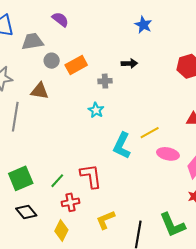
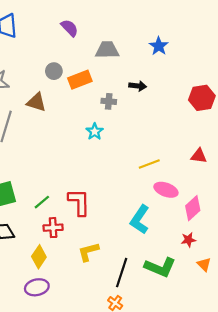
gray trapezoid: (32, 41) -> (107, 50), moved
cyan L-shape: (122, 146) -> (140, 220), moved
green L-shape: (172, 225) -> (160, 267), turned -52

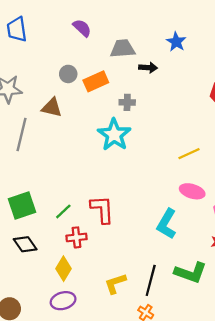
black arrow: (138, 86) -> (148, 68), moved
cyan star: (95, 132) -> (114, 135), size x1.8
yellow line: (149, 164) -> (189, 154), moved
yellow L-shape: (88, 252) -> (115, 283), moved

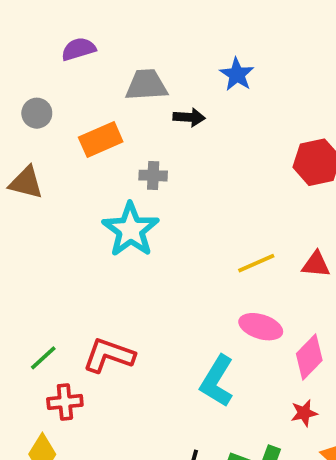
purple semicircle: (82, 28) -> (79, 49), turned -60
gray circle: (68, 74) -> (37, 113), moved
red L-shape: (102, 209) -> (109, 355), turned -68

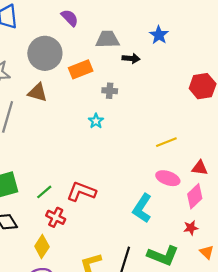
purple semicircle: (79, 49) -> (70, 18), turned 60
gray circle: (37, 113) -> (45, 53), size x2.0
cyan star: (131, 230) -> (96, 121), size x0.5
red triangle: (316, 264) -> (200, 168), moved
red cross: (65, 402) -> (56, 217), turned 30

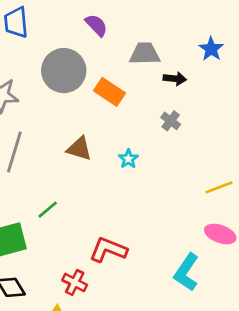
orange rectangle: (81, 69) -> (110, 92), turned 55
gray cross: (110, 91) -> (171, 121), moved, turned 32
brown triangle: (38, 92) -> (79, 149), moved
green line: (44, 192) -> (48, 210), moved

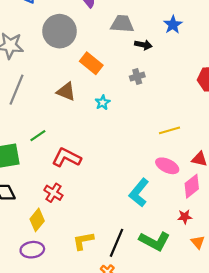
orange rectangle: (110, 92) -> (91, 63), moved
gray cross: (171, 121) -> (137, 77), turned 32
red L-shape: (108, 250) -> (66, 158), moved

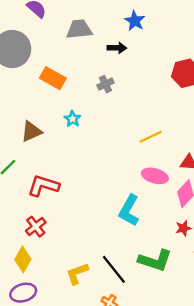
black arrow: (143, 45) -> (117, 48), moved
brown triangle: (66, 91) -> (31, 131), moved, turned -36
red cross: (53, 193) -> (36, 227), turned 30
black line: (116, 243) -> (114, 269), turned -52

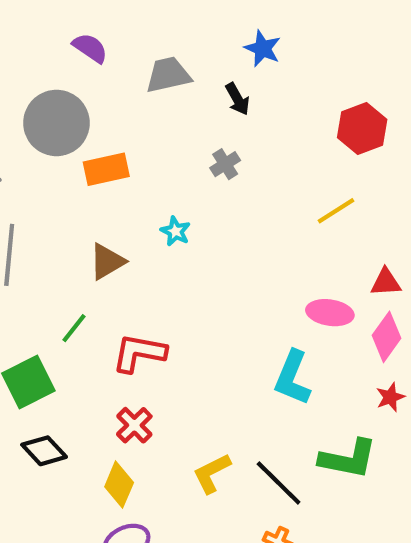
black arrow: (117, 48) -> (237, 99), turned 66
orange rectangle: (53, 78) -> (106, 169), moved, turned -35
yellow line: (151, 137) -> (336, 211), moved
yellow L-shape: (77, 273) -> (212, 473), moved

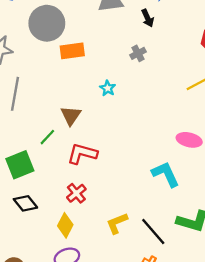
brown triangle: (107, 262) -> (71, 116), moved, turned -30
cyan L-shape: (292, 378) -> (166, 174), turned 128

